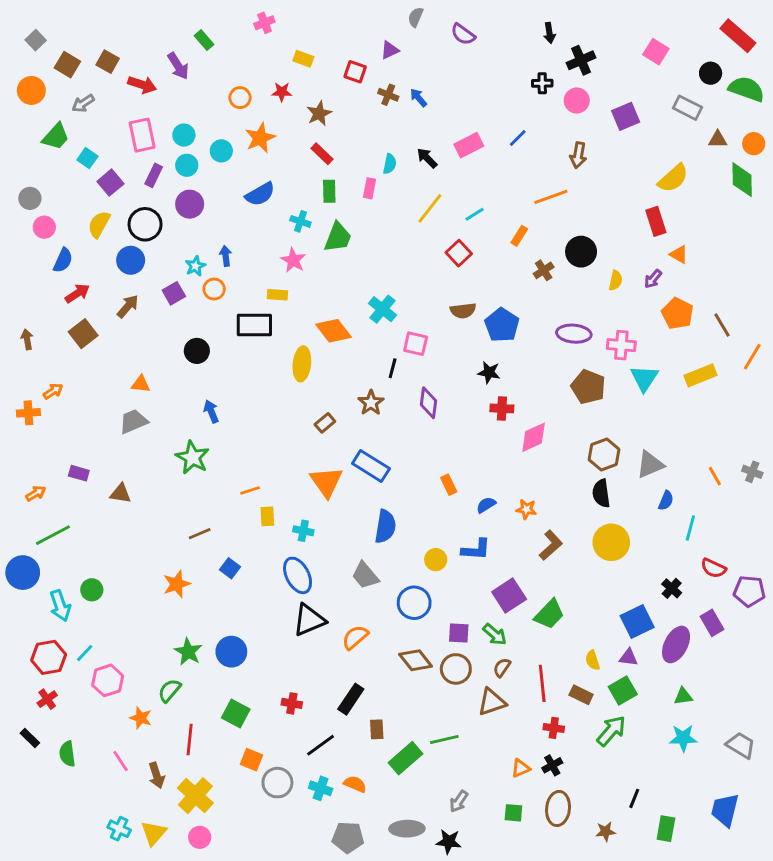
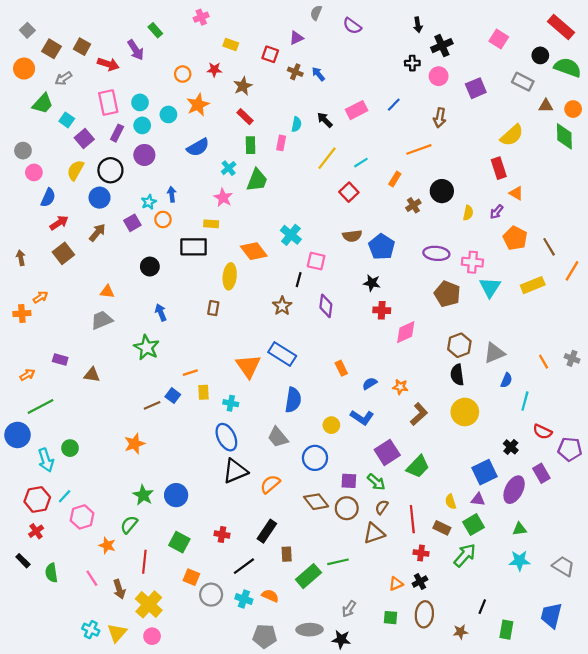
cyan cross: (300, 221) -> (229, 168), turned 32
brown rectangle: (325, 423) -> (213, 308), moved, turned -40
blue L-shape: (476, 549) -> (362, 417), turned 30
blue square: (230, 568) -> (173, 396), moved

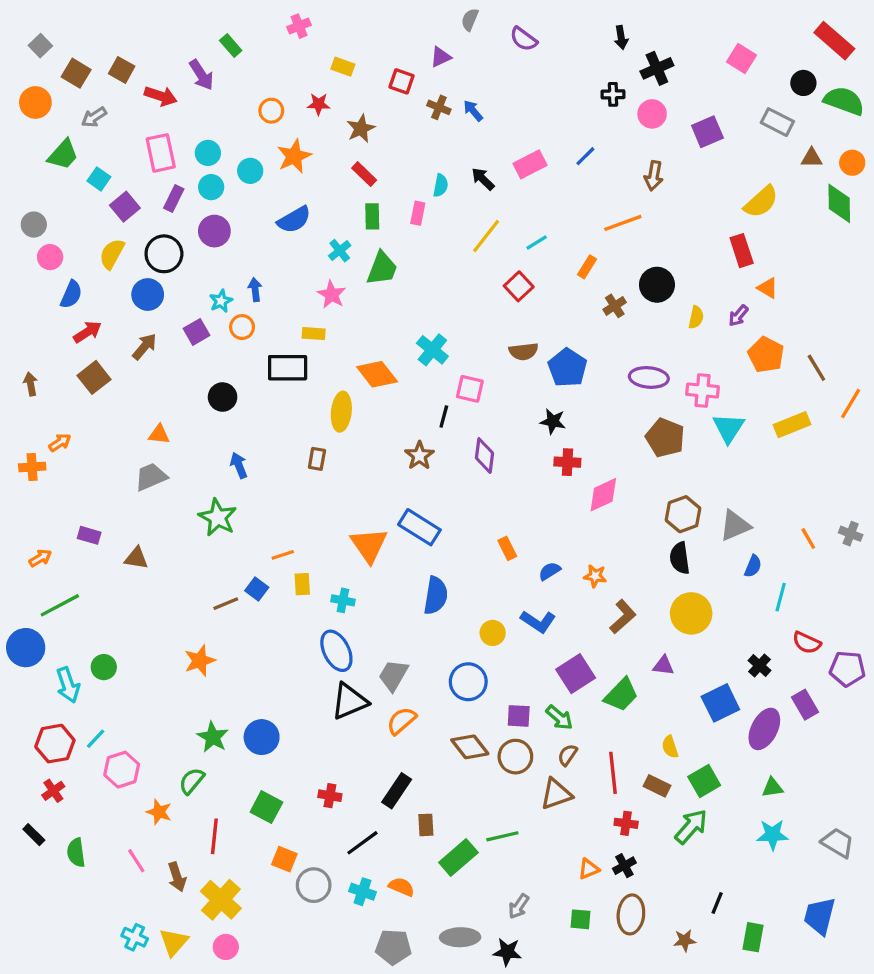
gray trapezoid: (278, 437) -> (393, 675), moved, turned 70
purple triangle: (478, 499) -> (663, 665), moved

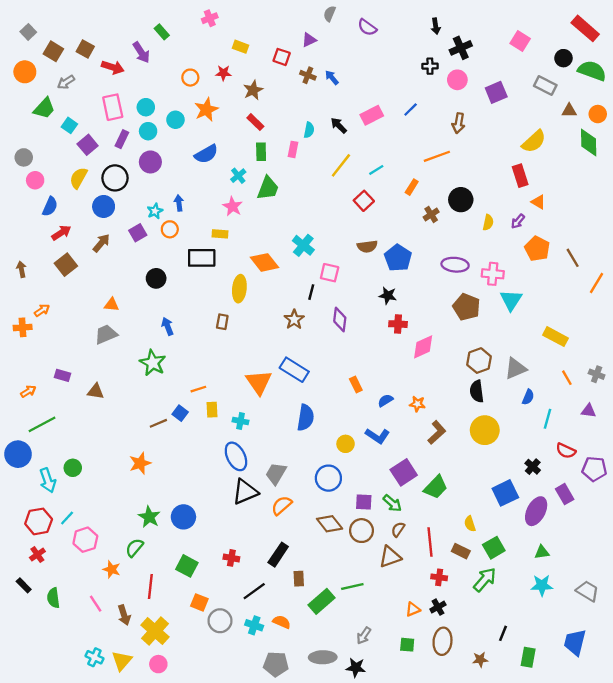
yellow rectangle: (792, 425) -> (555, 337), moved, turned 50
purple triangle: (663, 665) -> (589, 411), moved

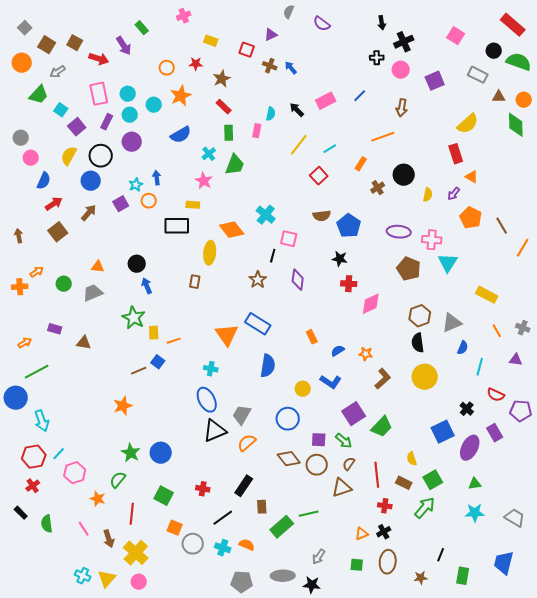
black circle: (156, 278) -> (137, 264), moved
yellow rectangle: (212, 410) -> (154, 333), moved
green circle: (73, 468) -> (64, 284), moved

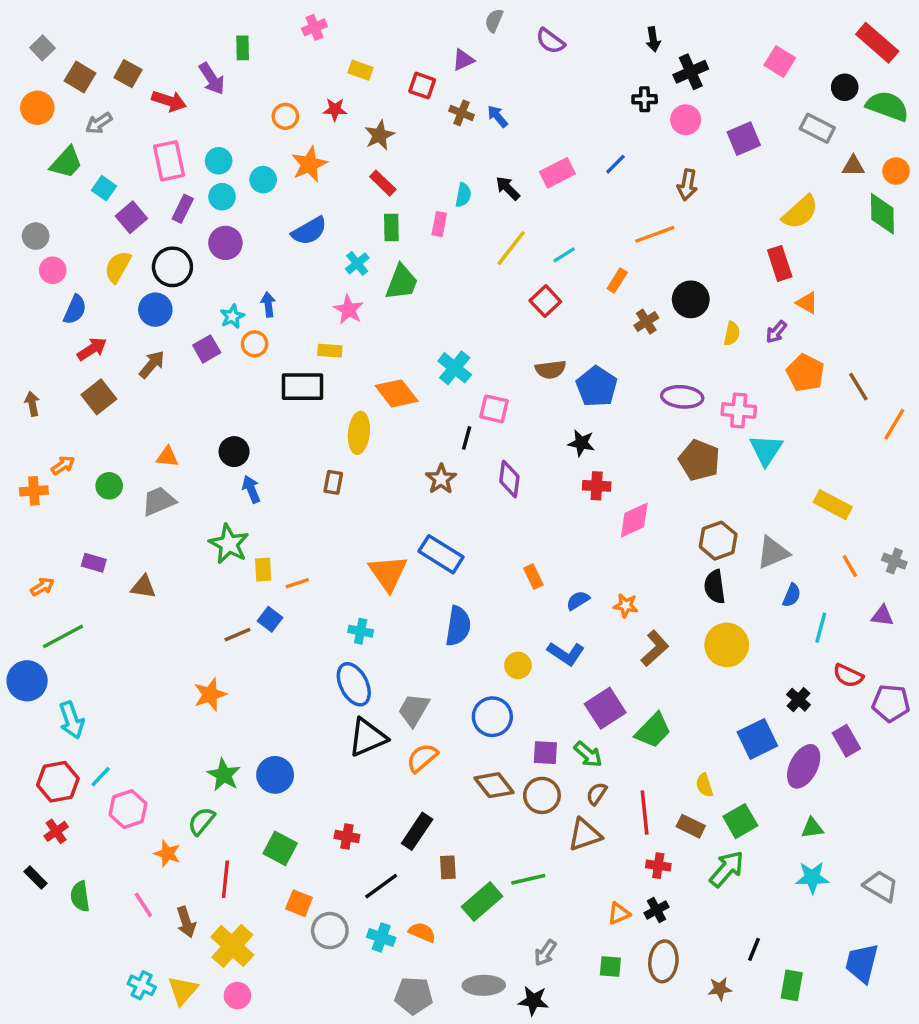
green rectangle: (142, 28) -> (243, 48), turned 40

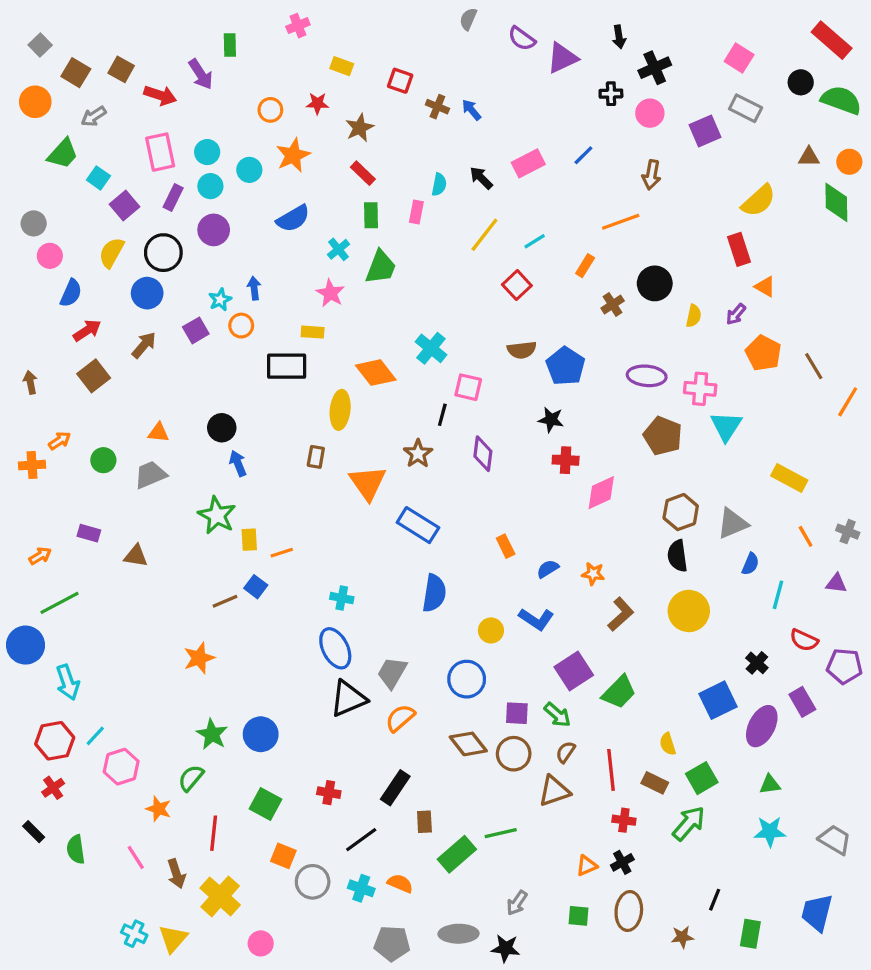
purple triangle: (463, 60) -> (562, 58), moved, size x1.5
gray rectangle: (817, 128) -> (746, 108), moved
orange triangle: (388, 573) -> (368, 483), moved
pink circle: (237, 996) -> (261, 943), moved

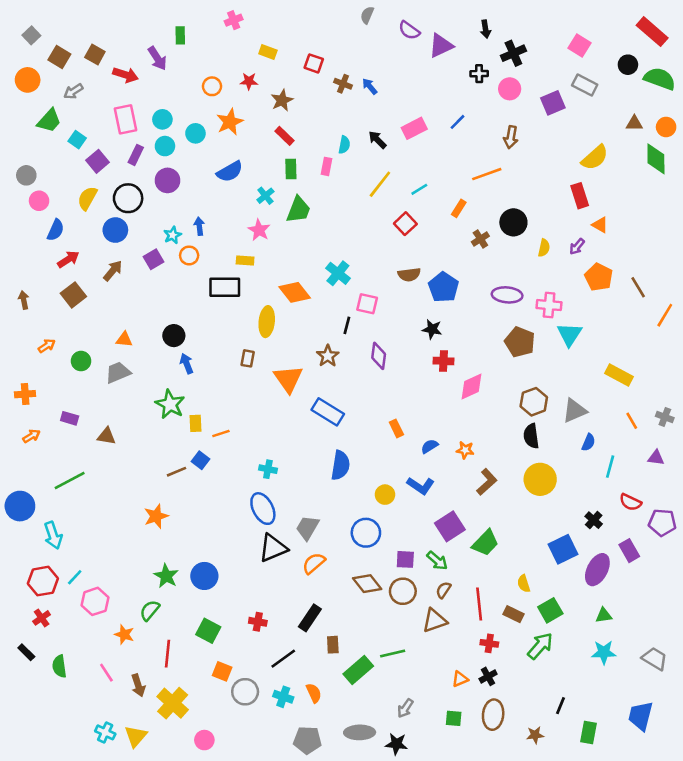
orange cross: (32, 465) -> (25, 394), moved
green line: (60, 603) -> (70, 481), moved
orange semicircle: (400, 883) -> (314, 693), turned 42

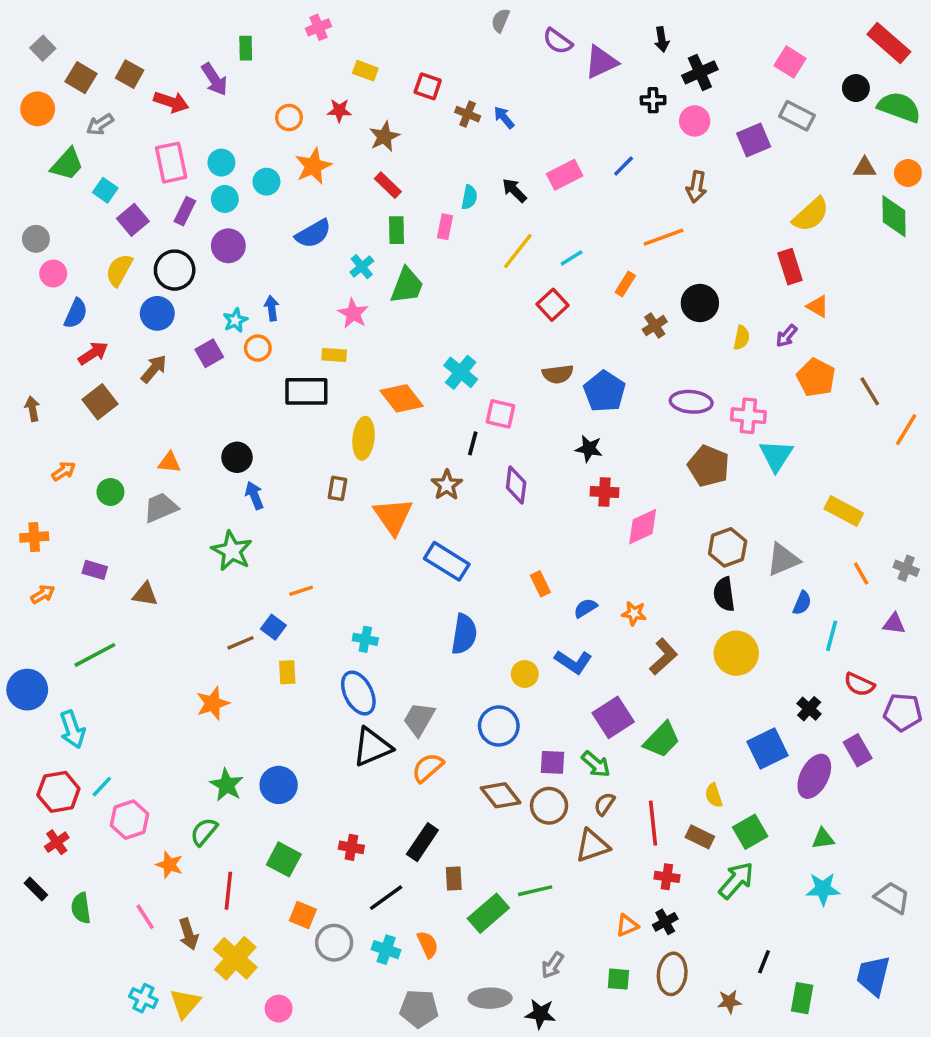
yellow rectangle: (195, 423) -> (287, 672), moved

